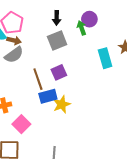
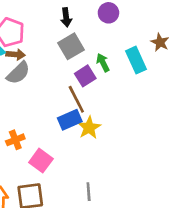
green arrow: (82, 28) -> (103, 63), moved
purple square: (59, 72) -> (85, 76), moved
brown line: (38, 79) -> (76, 99), moved

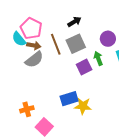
purple circle: (108, 13) -> (108, 39), moved
black arrow: (66, 17) -> (74, 22), turned -120
brown line: (76, 99) -> (56, 44), moved
yellow star: (89, 128) -> (83, 106), turned 30

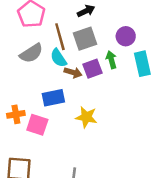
cyan semicircle: (19, 39) -> (58, 58), moved
brown arrow: (34, 45) -> (73, 72), moved
blue rectangle: (69, 99) -> (53, 98), moved
pink square: (44, 127) -> (37, 125), moved, turned -30

